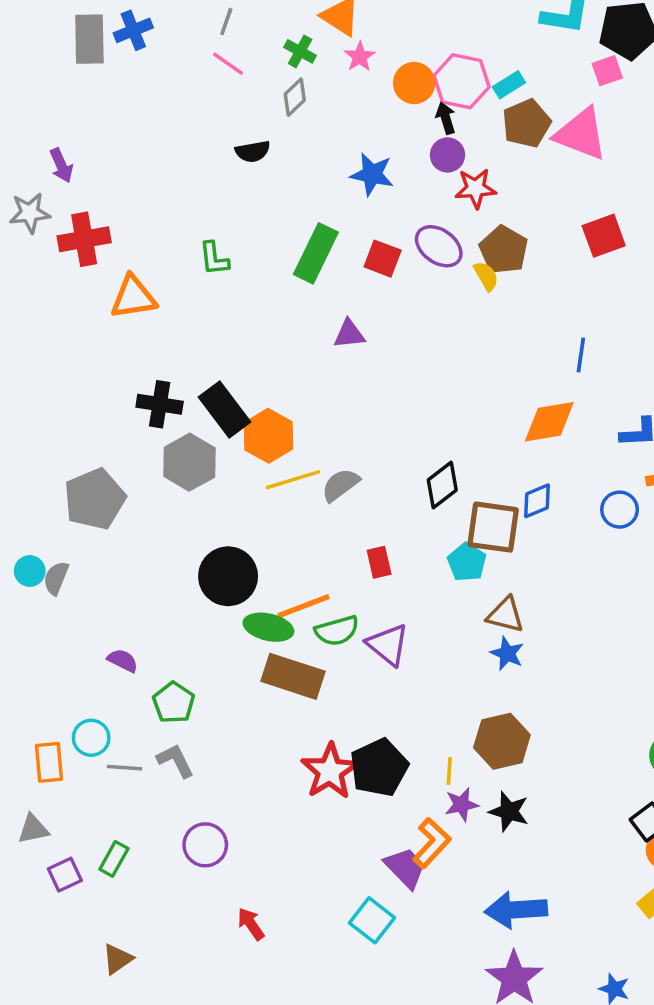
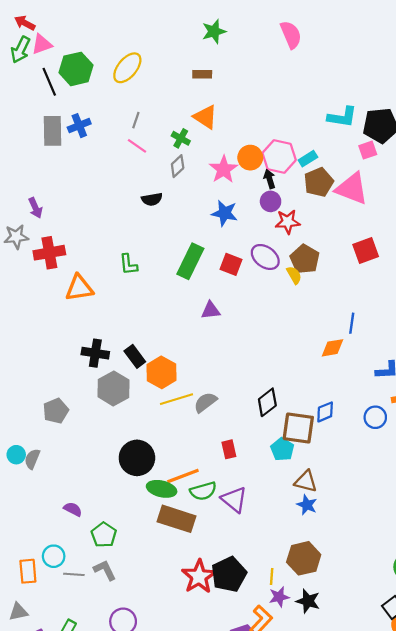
pink star: (360, 57) -> (224, 169), moved, size x1.5
black rectangle: (225, 409) -> (135, 356), size x0.7
orange diamond: (549, 422) -> (333, 348), moved, size x0.7
gray pentagon: (95, 499) -> (56, 411), size x0.7

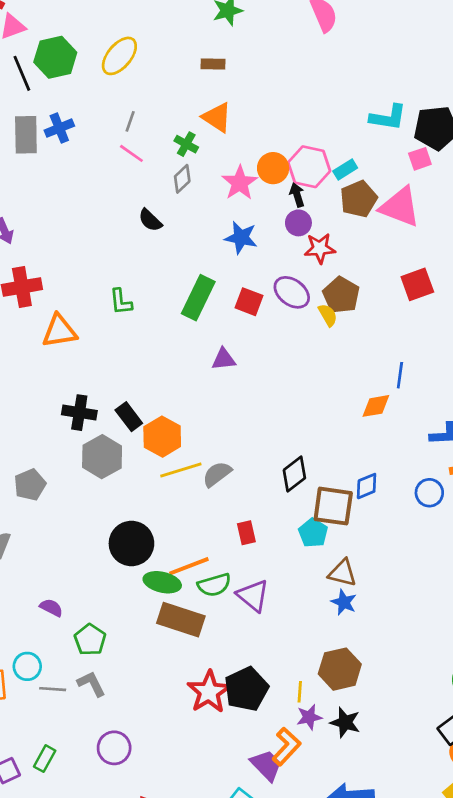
black semicircle: (152, 199) -> (150, 220), turned 54

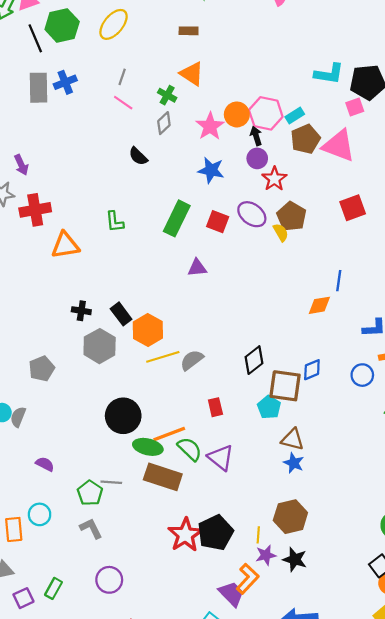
red star: (320, 248) -> (274, 179), turned -30
black cross: (79, 413) -> (81, 311), size x0.7
green semicircle: (214, 585) -> (190, 449), turned -120
purple semicircle: (51, 608) -> (45, 464), moved
gray line: (53, 689) -> (111, 482), moved

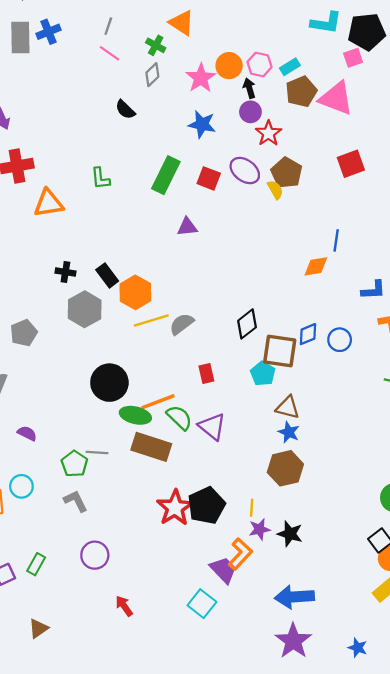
pink hexagon: (266, 113) -> (259, 64), size x0.7
blue circle: (362, 375) -> (340, 340), moved
brown hexagon: (290, 517) -> (285, 468), moved

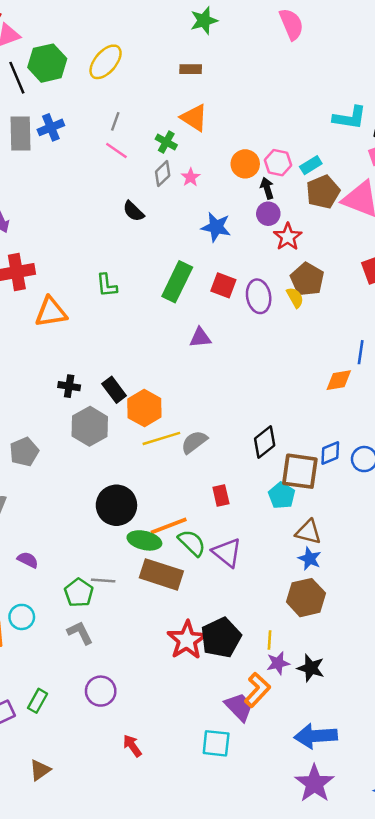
pink star: (201, 78) -> (191, 177), moved, size x0.6
purple ellipse: (245, 171) -> (259, 296), moved, turned 44
cyan square: (202, 604) -> (216, 743), turned -32

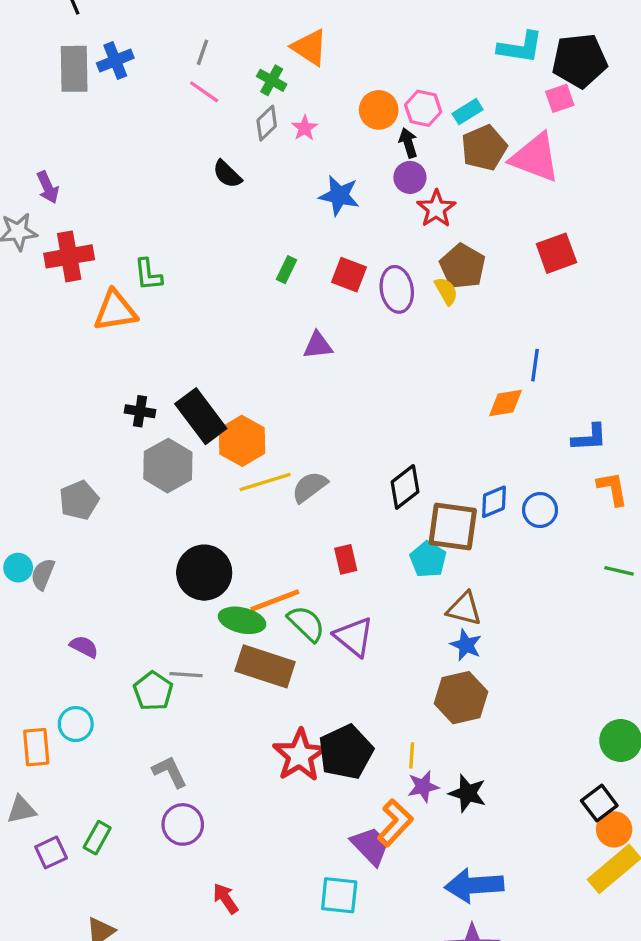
green rectangle: (177, 282) -> (286, 270), size x0.5
green L-shape: (107, 285) -> (148, 275), moved
black rectangle: (114, 390) -> (201, 416), size x1.5
gray L-shape: (80, 633) -> (170, 772), moved

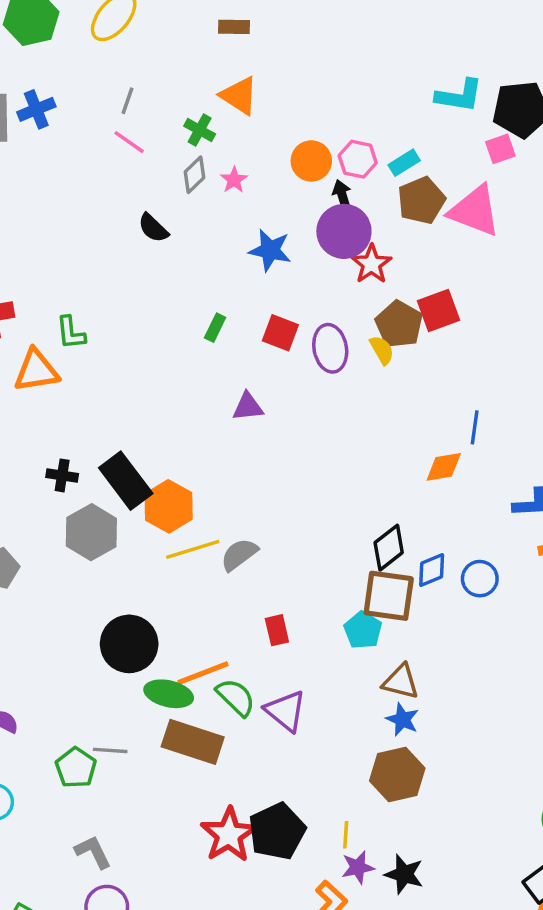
purple circle: (410, 177) -> (344, 231), size x1.6
red square: (556, 253) -> (439, 310), moved
black diamond: (405, 487) -> (389, 548), moved

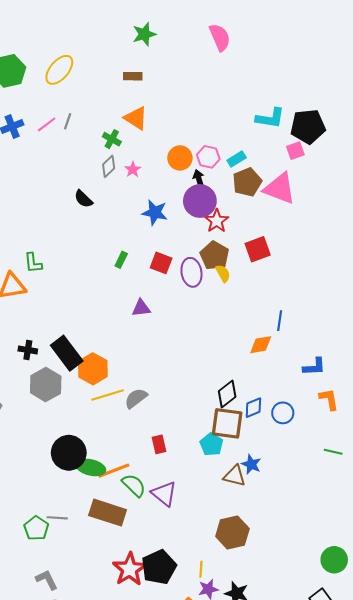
pink line: (129, 142) -> (47, 124), moved, turned -72
brown pentagon: (399, 324) -> (215, 256), moved
green ellipse: (169, 694) -> (91, 467), moved
blue star: (402, 720) -> (251, 464), moved

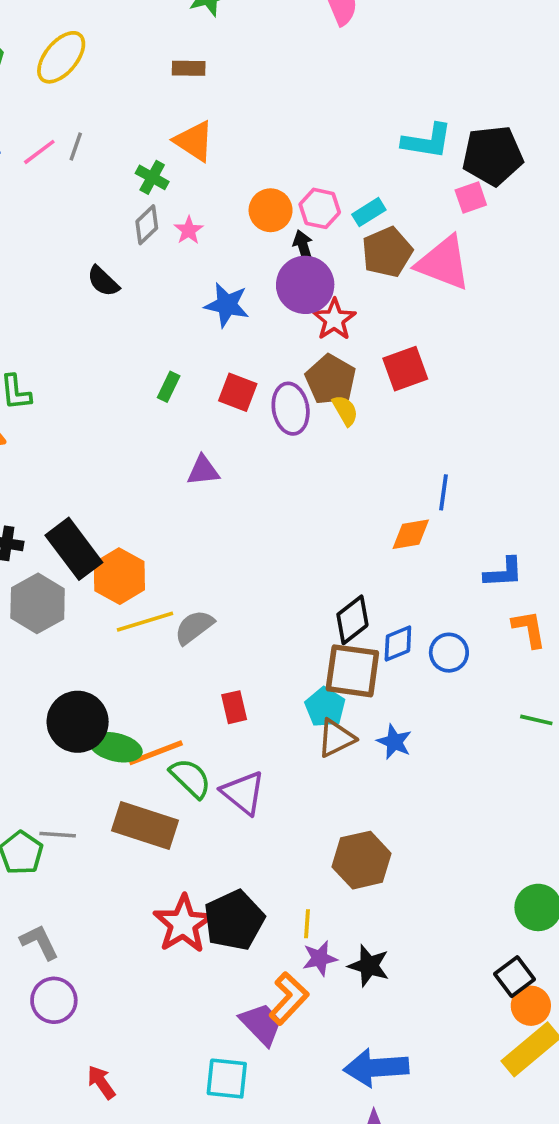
brown triangle: (235, 476) -> (336, 738), moved, turned -40

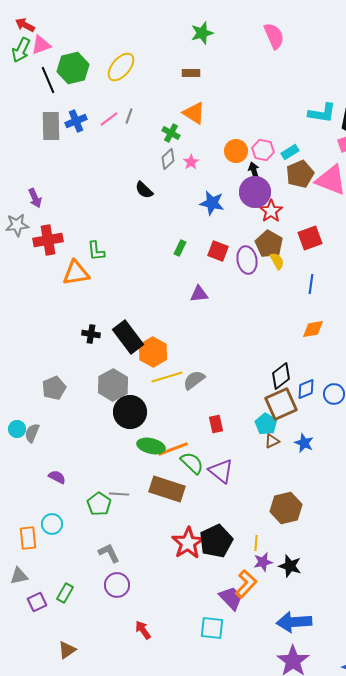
blue line: (443, 492) -> (311, 284), moved
gray hexagon: (38, 603) -> (113, 385), moved
brown square: (352, 671) -> (281, 404), turned -32
black circle: (78, 722) -> (130, 412), moved
brown triangle: (336, 738) -> (272, 441), size x0.7

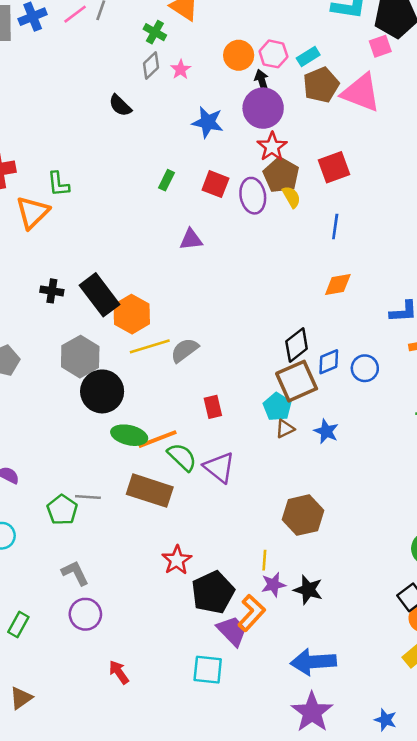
red star: (271, 211) -> (272, 147), moved
orange triangle: (76, 273) -> (33, 212), turned -36
black pentagon: (216, 541) -> (213, 592), moved
red star: (188, 543) -> (177, 560), size x0.7

